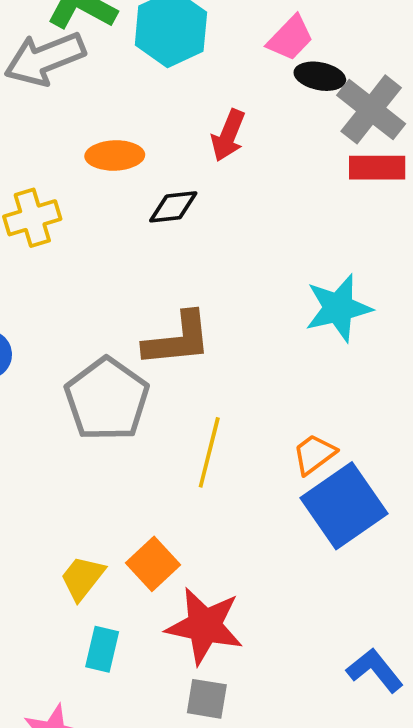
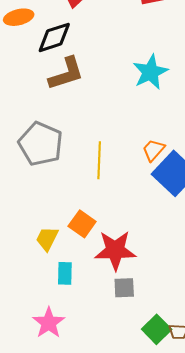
black diamond: (173, 207) -> (54, 37), size x1.4
brown L-shape: (178, 339) -> (66, 74), moved

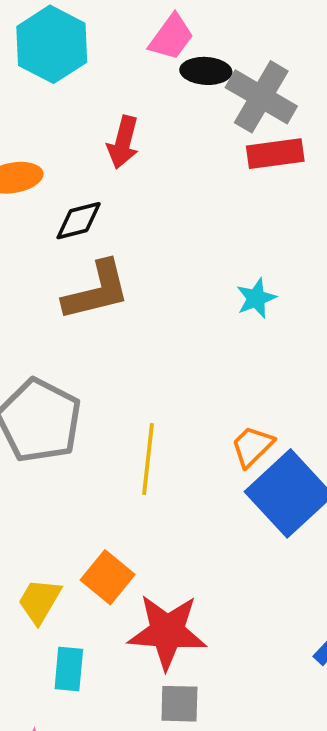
black diamond: (54, 37) -> (79, 221), size x0.7
cyan star: (150, 72) -> (256, 298), size x0.6

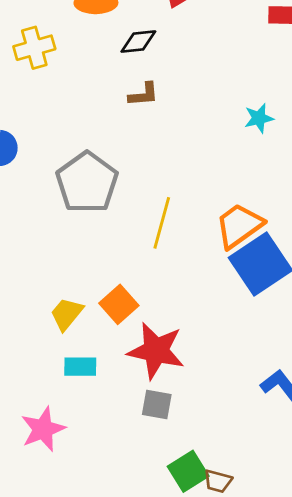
brown L-shape: (96, 291) -> (143, 95), size x0.6
orange trapezoid: (252, 446) -> (239, 226), size x1.5
cyan rectangle: (69, 669) -> (80, 367), turned 76

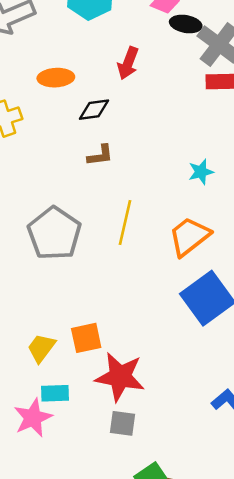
yellow line: (162, 223) -> (125, 222), moved
orange trapezoid: (239, 226) -> (189, 236), moved
orange square: (119, 304) -> (86, 338), turned 32
pink star: (43, 429) -> (33, 418), moved

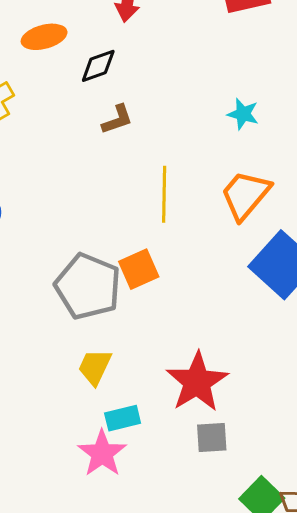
cyan star: (201, 172) -> (243, 114), turned -30
gray pentagon: (54, 233) -> (88, 286), moved
orange square: (86, 338) -> (139, 269), moved
red star: (120, 377) -> (197, 382), turned -30

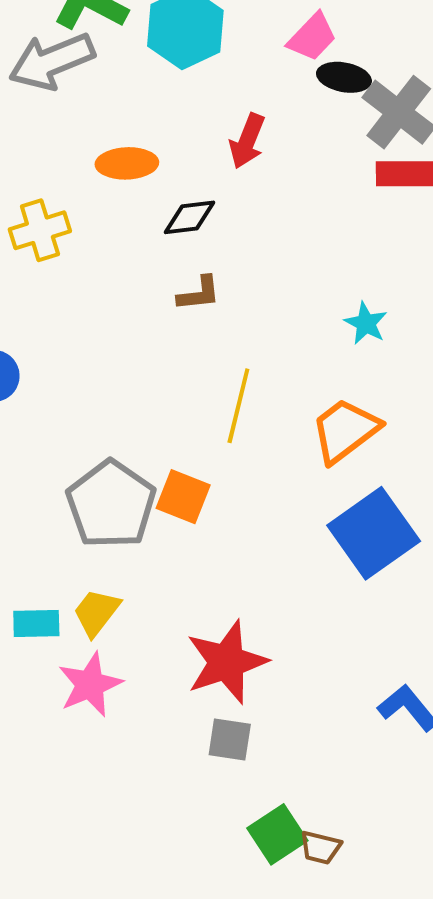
orange square: (139, 269) -> (183, 497), turned 33
cyan rectangle: (123, 418) -> (36, 623), moved
pink star: (102, 453) -> (90, 685), moved

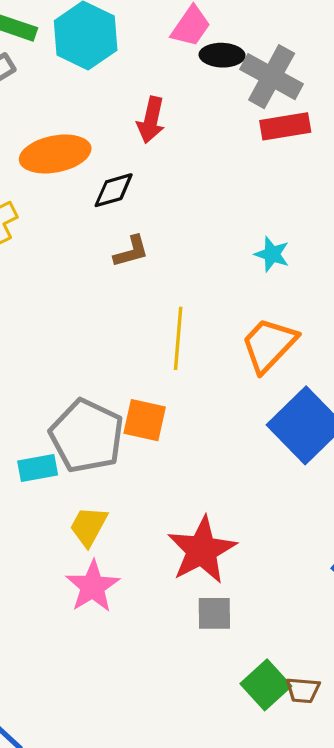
orange ellipse: (127, 163) -> (55, 154), size x1.4
cyan rectangle: (36, 623) -> (38, 468), moved

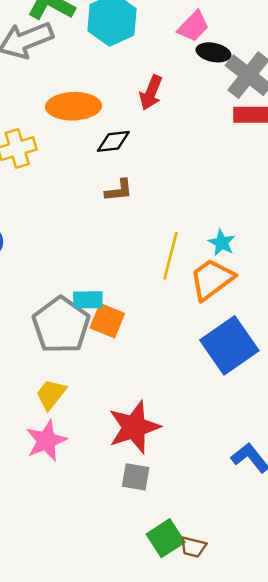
cyan star: (272, 254) -> (222, 243), moved
yellow line: (178, 338) -> (170, 256), moved
cyan rectangle: (38, 468) -> (88, 300), moved

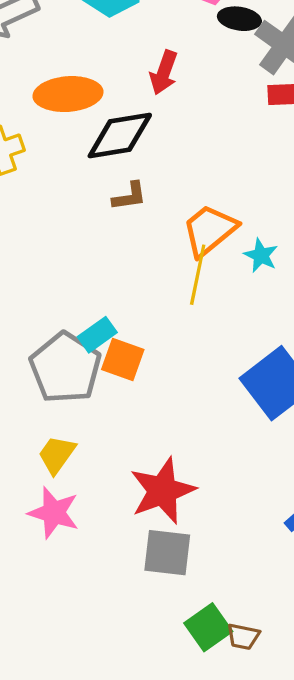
black diamond: (113, 141) -> (120, 135), size x1.6
orange trapezoid: (212, 279) -> (209, 230), moved
cyan rectangle: (88, 300) -> (97, 335), turned -32
pink star: (46, 441) -> (54, 513), turned -30
gray square: (136, 477) -> (167, 553), size x1.4

